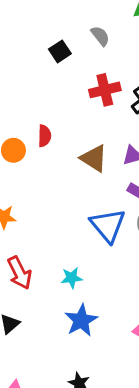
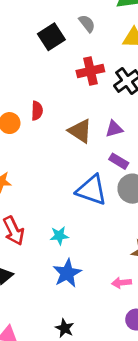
black square: (60, 51) -> (51, 37), size x1.4
blue triangle: (108, 225) -> (92, 190), turned -32

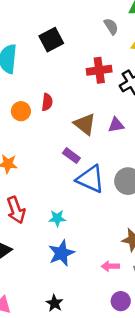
gray semicircle: (87, 23) -> (111, 26), moved
black square: (51, 37) -> (51, 40), moved
purple rectangle: (119, 161) -> (71, 156), moved

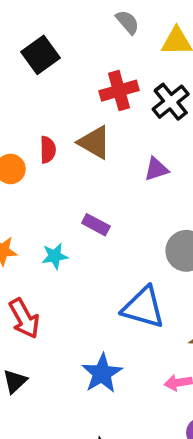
brown triangle: (85, 124) -> (95, 142), moved
blue triangle: (90, 179) -> (143, 307), moved
cyan star: (57, 218) -> (55, 256), moved

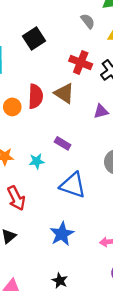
red cross: (119, 91) -> (81, 62), turned 35
red semicircle: (48, 150) -> (36, 96), size x1.5
blue triangle: (143, 307) -> (73, 185), moved

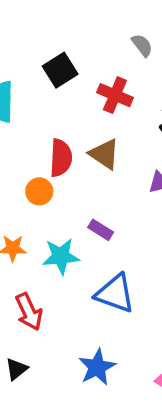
red cross: (81, 62) -> (115, 95), moved
orange circle: (12, 107) -> (39, 191), moved
cyan star: (37, 161) -> (61, 256), size x1.5

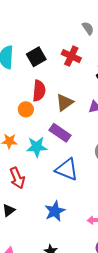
black square: (60, 70) -> (36, 57), moved
brown triangle: (104, 154) -> (65, 102), moved, turned 48
purple rectangle: (101, 230) -> (60, 133), size x1.5

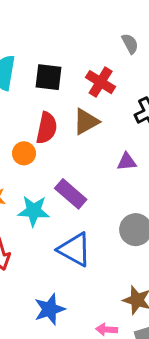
black square: (36, 57) -> (48, 77), turned 30
brown triangle: (65, 102) -> (86, 122), moved

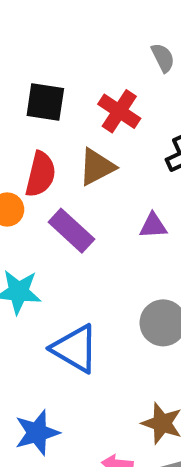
purple rectangle: (71, 194) -> (71, 231), moved

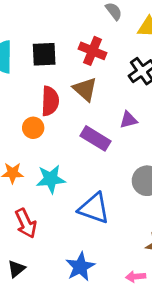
brown triangle: (97, 167) -> (85, 89), turned -40
purple rectangle: (71, 231) -> (96, 138), moved

